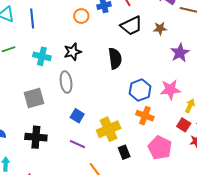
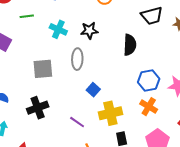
blue square: (77, 116) -> (93, 90), moved
black cross: (36, 137) -> (38, 108), turned -35

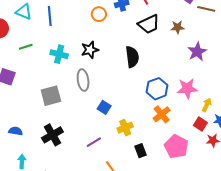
orange cross: (149, 107) -> (162, 114), turned 30
yellow cross: (110, 113) -> (125, 128), size x0.7
purple line: (77, 122) -> (94, 142), turned -56

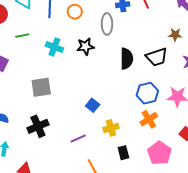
orange circle: (99, 14) -> (75, 12), moved
black trapezoid: (149, 24) -> (157, 57), moved
gray ellipse: (83, 80) -> (107, 24), moved

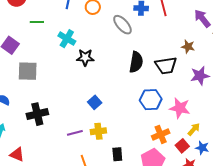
gray ellipse: (107, 24) -> (122, 25), turned -50
black star: (85, 46) -> (85, 57), moved
gray square: (41, 87) -> (28, 71), moved
orange cross: (149, 119) -> (161, 134), moved
yellow cross: (111, 128) -> (98, 131), moved

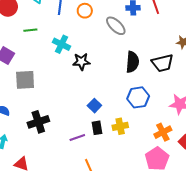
blue hexagon: (151, 100) -> (138, 97), moved
yellow cross: (98, 131) -> (120, 126), moved
black rectangle: (117, 154) -> (97, 128), moved

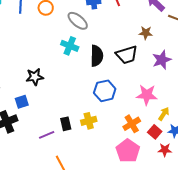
cyan cross: (61, 44) -> (70, 46), moved
black star: (81, 62) -> (35, 77), moved
blue square: (94, 106) -> (22, 102), moved, turned 32

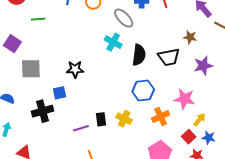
yellow cross: (89, 121) -> (124, 119), turned 35
orange cross: (132, 124) -> (161, 116), moved

